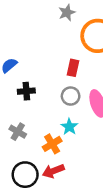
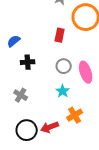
red rectangle: (73, 68) -> (60, 35), moved
orange cross: (52, 144) -> (75, 115), moved

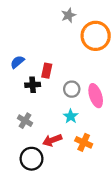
red rectangle: (60, 35) -> (47, 71), moved
orange cross: (75, 115) -> (84, 142), turned -35
red arrow: (50, 127) -> (52, 140), moved

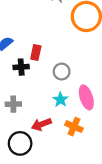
pink ellipse: (96, 96) -> (86, 97), moved
gray cross: (25, 121) -> (13, 104), turned -32

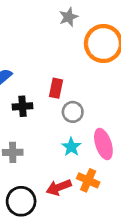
red rectangle: (36, 52) -> (56, 88), moved
red arrow: (41, 124) -> (59, 187), moved

